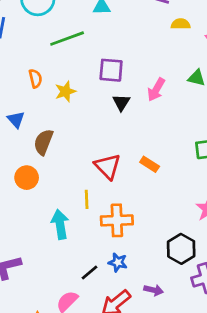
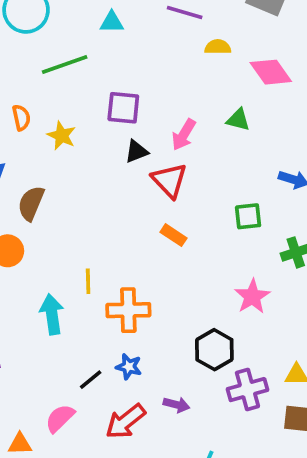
yellow star: (65, 91) -> (62, 136), turned -30
black triangle: (121, 102) -> (136, 151), turned 36
red triangle: (108, 166) -> (169, 180), moved

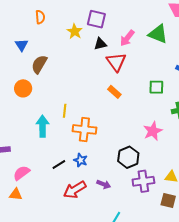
green triangle: (238, 120) -> (158, 34), size x1.5
yellow star: (62, 136) -> (75, 31), moved
pink semicircle: (60, 418) -> (21, 173), moved

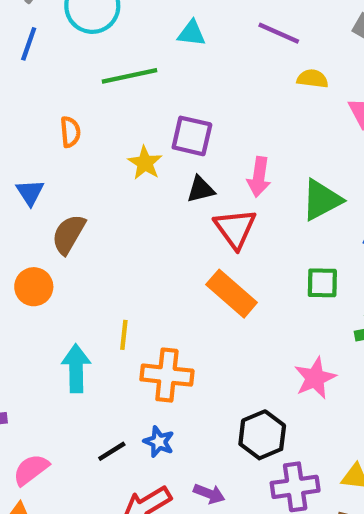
green triangle: (158, 34) -> (322, 200), moved, turned -50
pink arrow: (127, 38) -> (259, 177), turned -30
orange rectangle: (114, 92) -> (232, 294), size x1.6

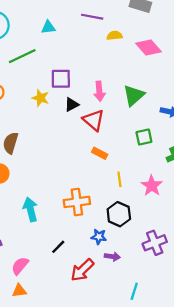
orange rectangle: (232, 294) -> (100, 153), size x0.6
yellow line: (124, 335) -> (119, 179), moved
black hexagon: (262, 435) -> (119, 214), moved
blue star: (159, 442) -> (99, 237), moved

